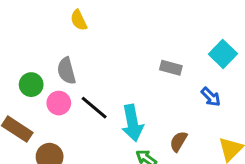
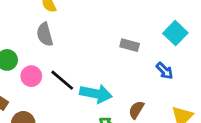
gray semicircle: (66, 71) -> (45, 34), moved
cyan arrow: (132, 123) -> (96, 94), turned -68

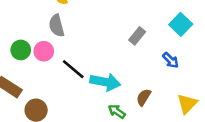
gray rectangle: (130, 45) -> (137, 36), turned -66
pink circle: (31, 76) -> (44, 51), moved

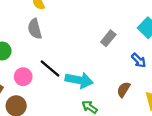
pink circle: (44, 51) -> (23, 77), moved
brown semicircle: (144, 97) -> (123, 90), moved

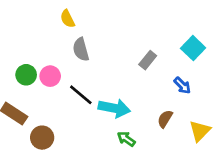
gray semicircle: (35, 29) -> (81, 49), moved
pink circle: (23, 77) -> (50, 76), moved

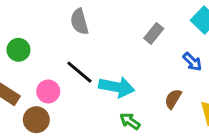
pink circle: (50, 76) -> (48, 91), moved

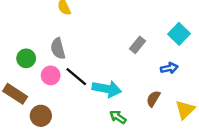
gray semicircle: (79, 22) -> (58, 49), moved
blue arrow: (192, 62) -> (169, 68), turned -56
pink circle: (48, 91) -> (51, 75), moved

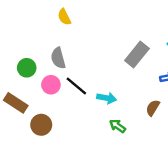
gray rectangle: (137, 45) -> (137, 54), size x1.5
cyan arrow: (107, 89) -> (107, 98), size x0.7

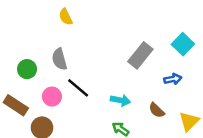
pink circle: (51, 85) -> (52, 97), moved
cyan arrow: (107, 98) -> (120, 100), moved
brown semicircle: (153, 108) -> (157, 110), turned -77

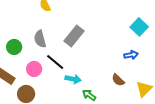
gray rectangle: (140, 55) -> (74, 36), moved
cyan arrow: (120, 100) -> (73, 79), moved

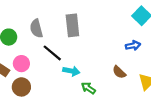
gray rectangle: (74, 36) -> (72, 25), turned -45
pink circle: (34, 69) -> (21, 64), moved

